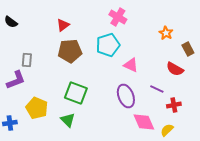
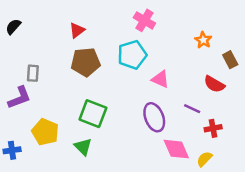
black semicircle: (11, 22) -> (13, 27), turned 96

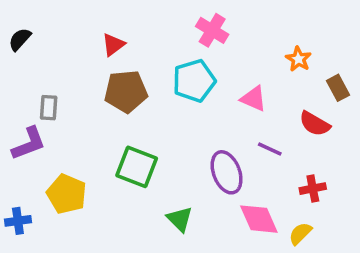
pink triangle: (160, 79) -> (253, 99), moved
purple line: (192, 109) -> (270, 149), moved
green triangle: (83, 147) -> (180, 219), moved

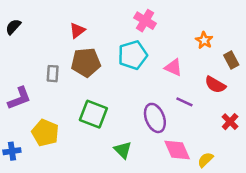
gray rectangle: (49, 108) -> (53, 74), moved
red cross: (313, 189) -> (230, 122), moved, turned -35

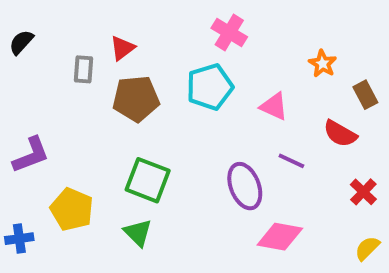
gray rectangle: (53, 74) -> (83, 69), moved
green triangle: (123, 150) -> (138, 233), moved
pink diamond: (177, 150) -> (280, 237), turned -56
yellow semicircle: (205, 160) -> (367, 248), moved

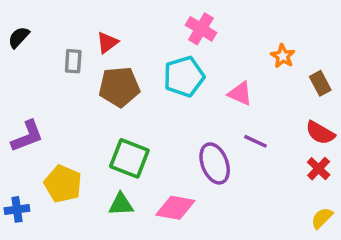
red semicircle: (340, 134) -> (320, 133), moved
green triangle: (138, 233) -> (121, 204), turned -48
pink diamond: (280, 237) -> (175, 208), moved

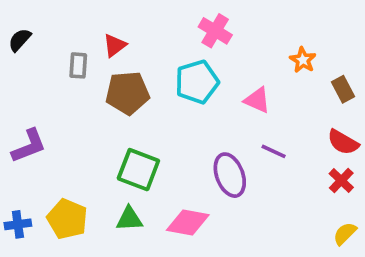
yellow pentagon: (63, 184) -> (67, 219), moved

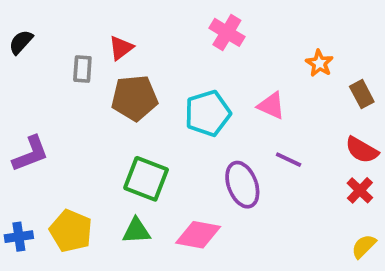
cyan pentagon: (197, 82) -> (208, 113), moved

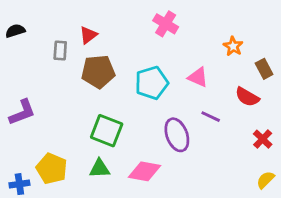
black semicircle: (21, 42) -> (15, 31), turned 30
red semicircle: (362, 150) -> (247, 97), moved
blue cross: (19, 237) -> (19, 184), moved

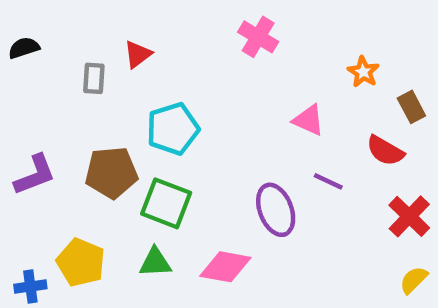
brown pentagon: (98, 72) -> (111, 173), moved
cyan pentagon: (152, 83) -> (173, 129), moved
red cross: (263, 139) -> (409, 216), size x1.4

